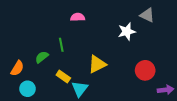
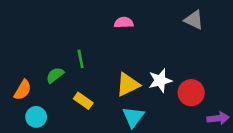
pink semicircle: (78, 17) -> (124, 23), moved
white star: (127, 31) -> (160, 81), moved
cyan triangle: (80, 89) -> (133, 117), moved

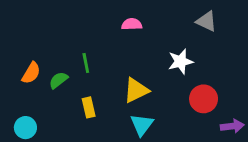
white star: (160, 81) -> (181, 62), moved
orange semicircle: (23, 90) -> (31, 73), moved
yellow rectangle: (83, 101) -> (89, 107), turned 42
cyan circle: (36, 117) -> (25, 128), moved

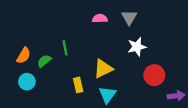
gray triangle: (206, 21) -> (129, 17), moved, turned 35
yellow rectangle: (89, 107) -> (78, 85), moved
cyan circle: (25, 128) -> (27, 82), moved

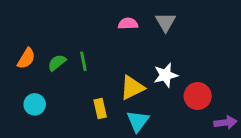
white star: (137, 47) -> (166, 75), moved
orange semicircle: (24, 56) -> (26, 58), moved
green semicircle: (44, 61) -> (57, 63), moved

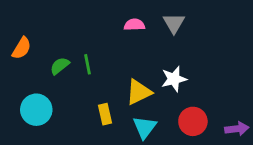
orange semicircle: (26, 58) -> (22, 48), moved
red circle: (198, 96) -> (193, 121), moved
cyan circle: (35, 104) -> (36, 110), size x1.4

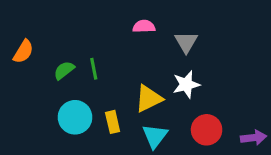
gray triangle: (174, 23) -> (186, 42), moved
cyan circle: (36, 110) -> (75, 117), moved

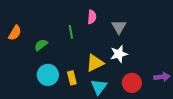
pink semicircle: (144, 26) -> (92, 17), turned 96
green line: (94, 69) -> (71, 32), moved
purple arrow: (254, 138) -> (162, 77), moved

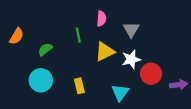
yellow triangle: (95, 63) -> (105, 52), moved
cyan circle: (48, 75) -> (41, 80), moved
red circle: (132, 83) -> (151, 74), moved
cyan triangle: (99, 87) -> (120, 92), moved

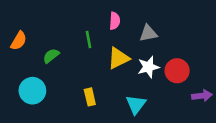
gray triangle: (131, 30) -> (148, 33), turned 49
red circle: (151, 74) -> (177, 71), moved
cyan circle: (41, 80) -> (32, 91), moved

